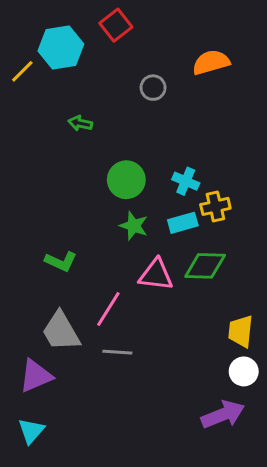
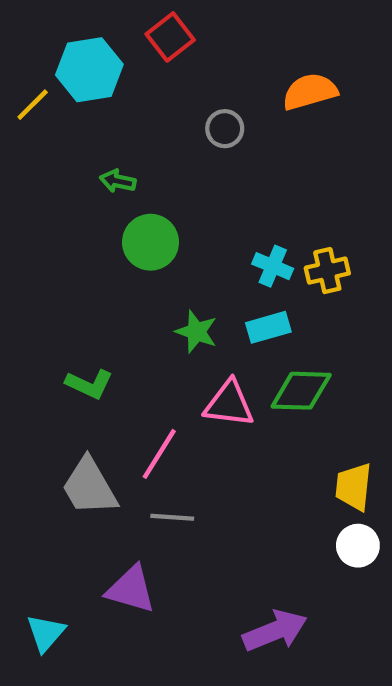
green circle: (126, 180) -> (150, 242), moved
yellow cross: (215, 206) -> (327, 271), moved
purple triangle: (36, 376) -> (131, 589), moved, turned 39
purple arrow: (223, 415) -> (275, 631), moved

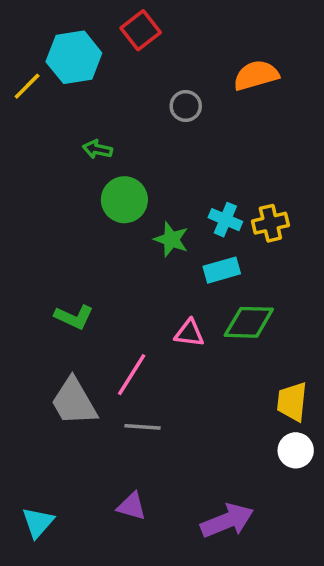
green star: (196, 332) -> (171, 239), moved
pink triangle: (229, 404) -> (189, 333), size x0.7
purple triangle: (131, 589) -> (132, 506), moved, size x0.7

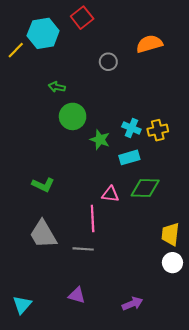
pink line: (132, 375) -> (93, 218), moved, turned -35
purple arrow: (227, 521) -> (133, 304), size x0.7

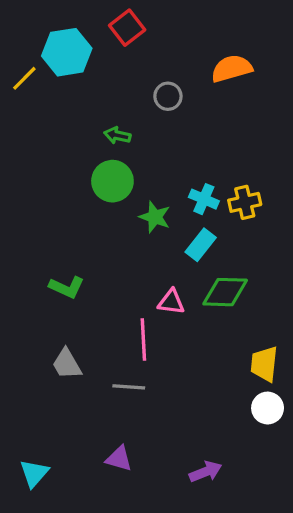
green arrow: (57, 87) -> (117, 135), moved
cyan rectangle: (129, 157) -> (201, 245), turned -36
gray trapezoid: (43, 234) -> (67, 364), size x0.7

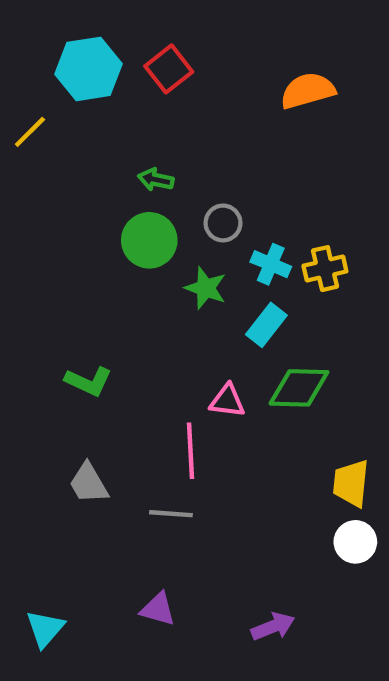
red square: (127, 28) -> (169, 69), moved
yellow line: (24, 78) -> (30, 132), moved
gray circle: (168, 96) -> (223, 223), moved

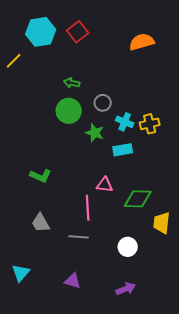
cyan rectangle: (266, 325) -> (123, 150), turned 42
green diamond: (299, 388) -> (138, 199), moved
white circle: (355, 542) -> (128, 247), moved
cyan triangle: (45, 629) -> (21, 273), moved

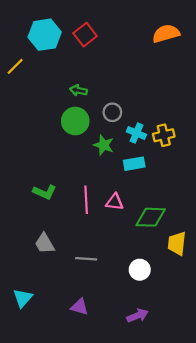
orange semicircle: (142, 42) -> (166, 34), moved
pink line: (88, 208) -> (86, 200), moved

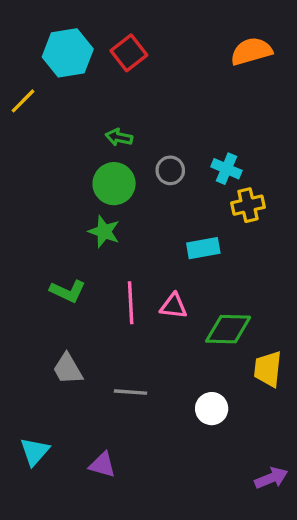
cyan cross: (136, 133) -> (226, 169), moved
green star: (104, 145) -> (104, 232), moved
purple triangle: (80, 307) -> (102, 465), moved
purple arrow: (138, 316) -> (271, 478), moved

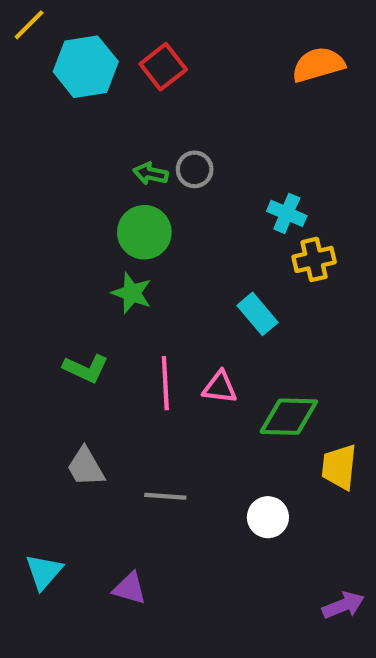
yellow line: (23, 101) -> (29, 25), moved
gray circle: (170, 170) -> (195, 169), moved
cyan rectangle: (203, 248) -> (257, 314), turned 60

